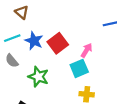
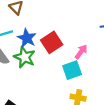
green star: (38, 77) -> (25, 57), moved

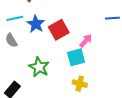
green star: (25, 57) -> (39, 67), moved

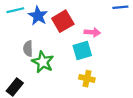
gray semicircle: (11, 40) -> (28, 49), moved, turned 32
pink arrow: (86, 41) -> (92, 32), turned 56

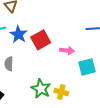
cyan square: (82, 50) -> (87, 67), moved
green star: (43, 62) -> (41, 89), moved

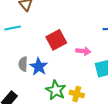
blue star: (18, 34) -> (39, 67), moved

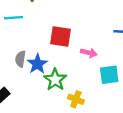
red square: (56, 40) -> (60, 37), turned 30
green star: (56, 90) -> (55, 80), moved

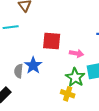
gray semicircle: (20, 59) -> (19, 71), moved
green star: (55, 80) -> (75, 77), moved

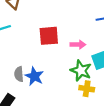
blue star: (33, 65) -> (34, 76), moved
yellow cross: (68, 94) -> (87, 89), moved

